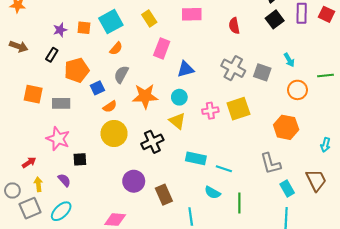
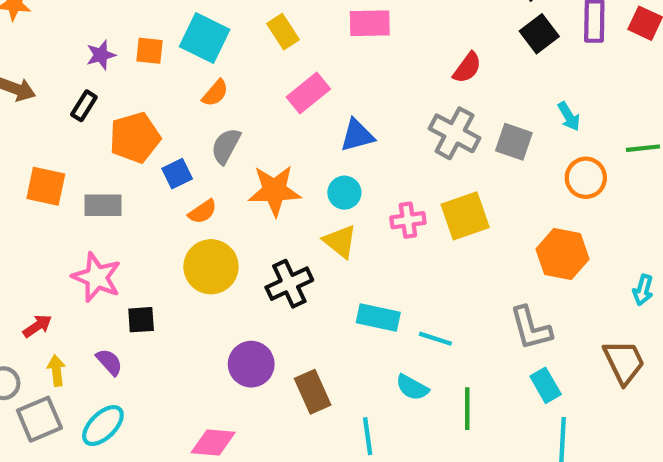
cyan square: (111, 22) -> (205, 38), turned -35
red semicircle: (234, 26) -> (467, 68), moved, turned -133
pink rectangle: (162, 48) -> (308, 93), turned 30
cyan rectangle: (287, 188) -> (546, 385), moved

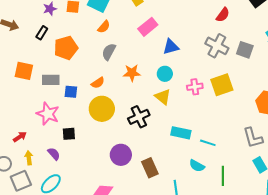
blue square: (177, 174) -> (71, 92), moved, turned 32
orange star: (275, 190) -> (132, 73), size x0.7

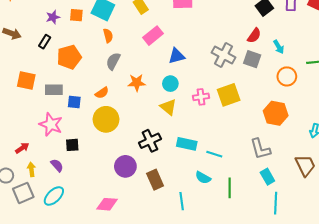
red semicircle: (223, 15) -> (254, 36), moved
orange semicircle: (104, 27) -> (108, 36), turned -56
black cross: (139, 117) -> (150, 141), moved

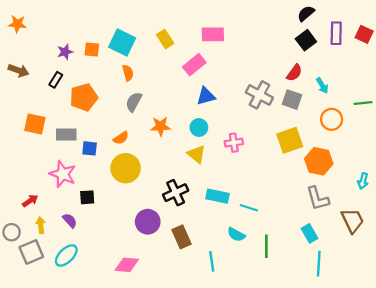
pink rectangle: (153, 36) -> (194, 65), moved
yellow square: (229, 95) -> (290, 140), moved
gray L-shape: (260, 149) -> (318, 198), moved

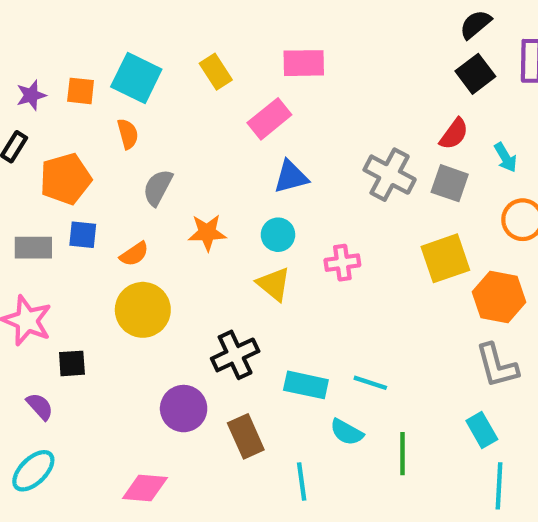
orange semicircle: (128, 73) -> (128, 134), moved
blue square: (90, 148) -> (83, 235), moved
cyan rectangle: (218, 196) -> (306, 385), moved

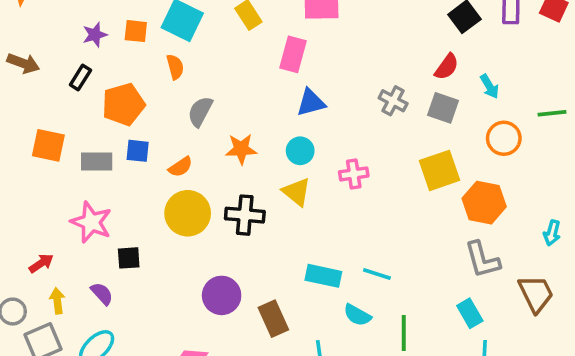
pink rectangle: (269, 119) -> (293, 54), turned -36
gray cross: (390, 175) -> (393, 101), size x0.7
black cross: (235, 355) -> (245, 215), moved, turned 30

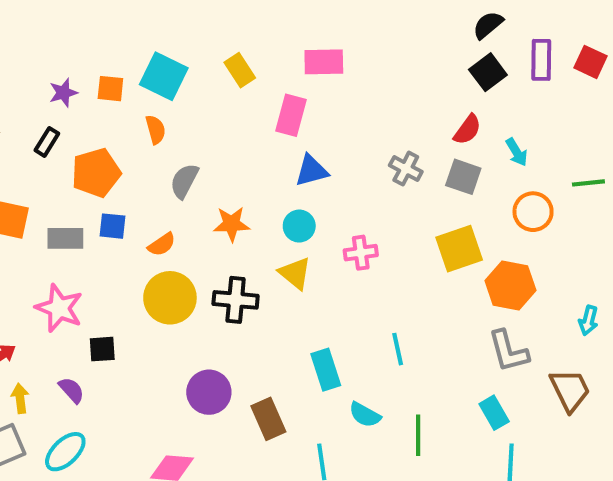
cyan line: (377, 274) -> (398, 349), moved, turned 60
cyan rectangle: (323, 276) -> (326, 370), turned 60

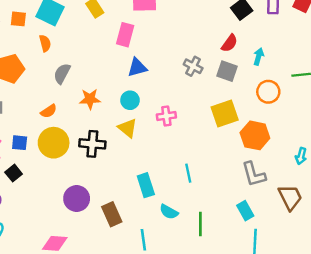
cyan arrow: (517, 152) -> (259, 57), turned -133
blue square: (112, 226) -> (20, 143), moved
black square: (102, 349) -> (14, 173), turned -35

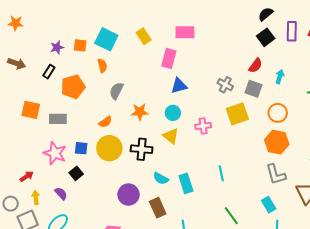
orange circle: (268, 92) -> (278, 113), moved
yellow square: (225, 114) -> (237, 114), moved
cyan semicircle: (169, 212) -> (161, 178), moved
green line: (200, 224) -> (231, 216), turned -36

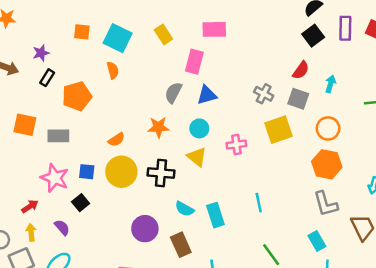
orange square: (80, 45) -> (82, 32), moved
purple star: (57, 47) -> (41, 53), moved
gray semicircle: (116, 91) -> (173, 93), moved
red arrow: (27, 176) -> (30, 206), moved

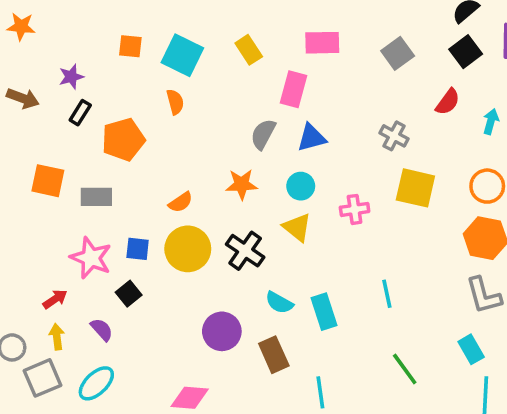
gray square: (298, 99) -> (398, 53), moved, turned 35
yellow square: (279, 130) -> (415, 188), turned 32
black cross: (161, 173) -> (245, 251), turned 30

